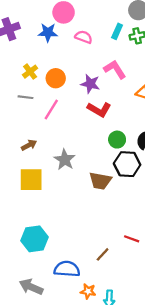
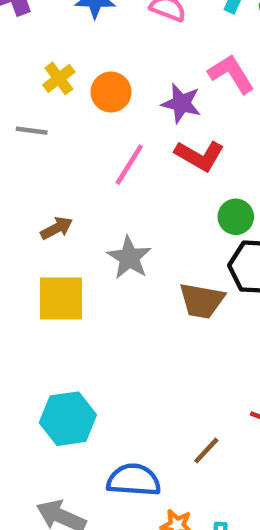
gray line: (26, 97) -> (32, 131), moved
pink line: (51, 109) -> (129, 165), moved

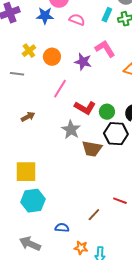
red L-shape: (199, 156) -> (85, 108), moved
gray star: (129, 258) -> (71, 130), moved
yellow square: (61, 298) -> (26, 172), moved
blue semicircle: (134, 480) -> (62, 228), size x0.6

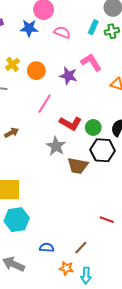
brown line: (94, 215) -> (81, 248), moved

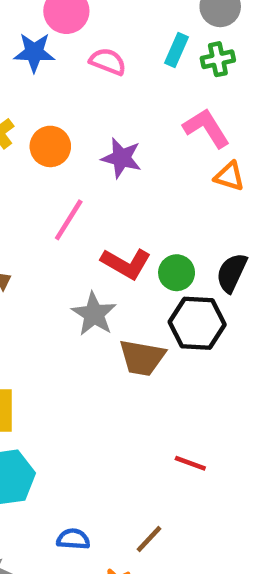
pink L-shape: (91, 62) -> (206, 128), moved
red line: (107, 220) -> (190, 463), moved

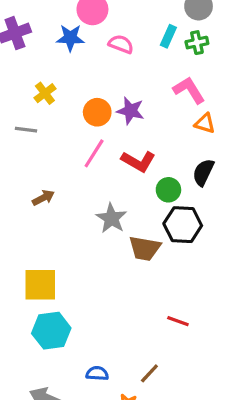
orange circle: (50, 146) -> (97, 112), moved
red L-shape: (126, 264) -> (138, 161), moved
black semicircle: (232, 273) -> (203, 172), moved

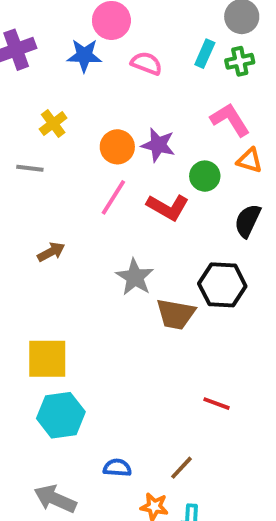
green circle: (168, 190) -> (205, 176), moved

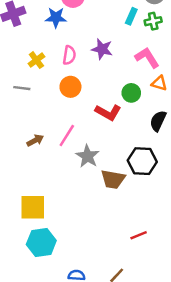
pink semicircle: (146, 63) -> (69, 55), moved, turned 78
purple star: (158, 145) -> (102, 49), moved
orange circle: (117, 147) -> (70, 87), moved
pink line: (113, 197) -> (67, 135), moved
red line: (216, 404) -> (139, 235), turned -42

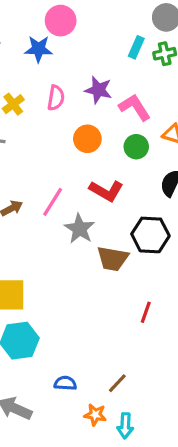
pink L-shape: (147, 58) -> (135, 107), moved
orange circle: (70, 87) -> (87, 139), moved
red L-shape: (108, 112) -> (106, 191), moved
red line: (139, 235) -> (146, 312), moved, turned -49

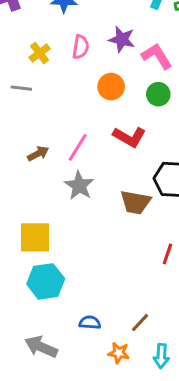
gray star: (79, 229) -> (79, 186), moved
cyan arrow: (125, 426) -> (161, 356), moved

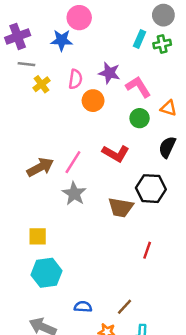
orange circle: (111, 87) -> (93, 101), moved
gray line: (21, 88) -> (26, 64), moved
brown arrow: (38, 154) -> (40, 167), size x1.5
yellow square: (35, 237) -> (38, 236), size x0.7

